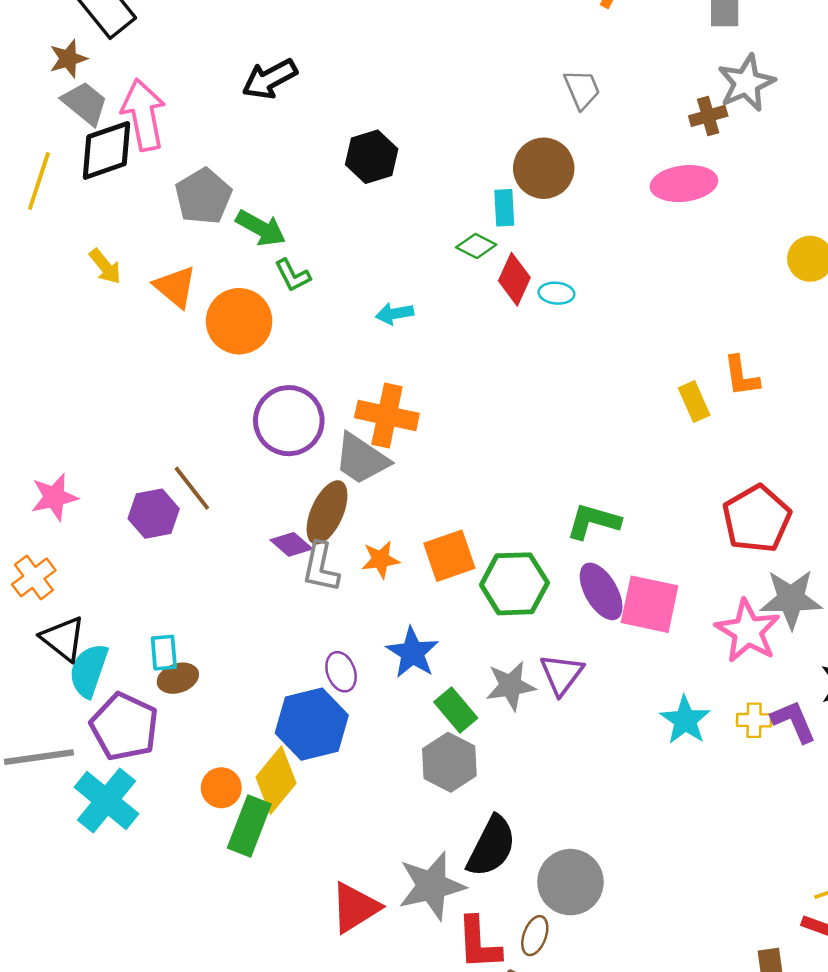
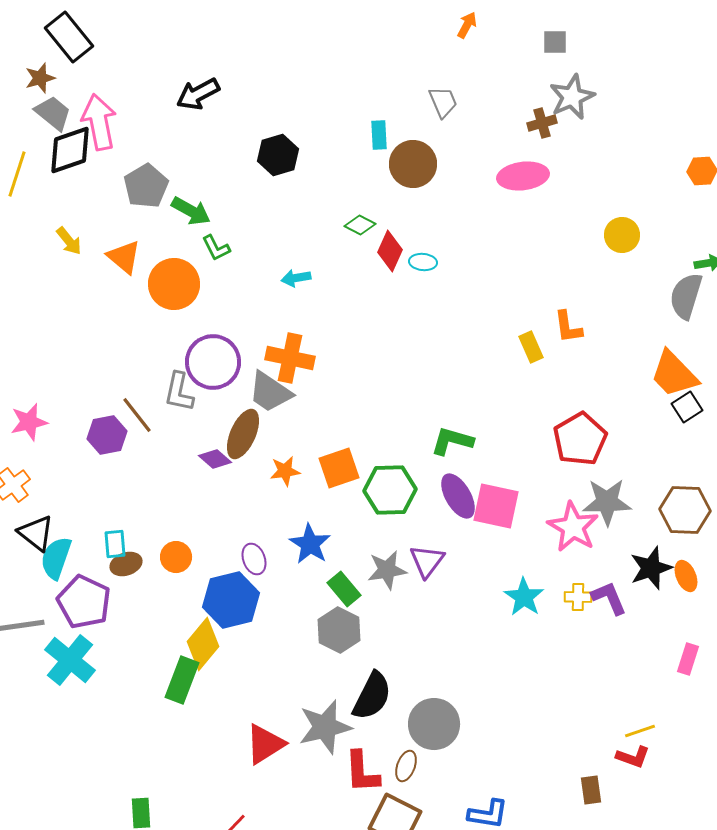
cyan rectangle: (504, 208) -> (379, 135), moved
gray L-shape: (321, 567) -> (179, 392), moved
orange circle: (221, 788) -> (176, 557), moved

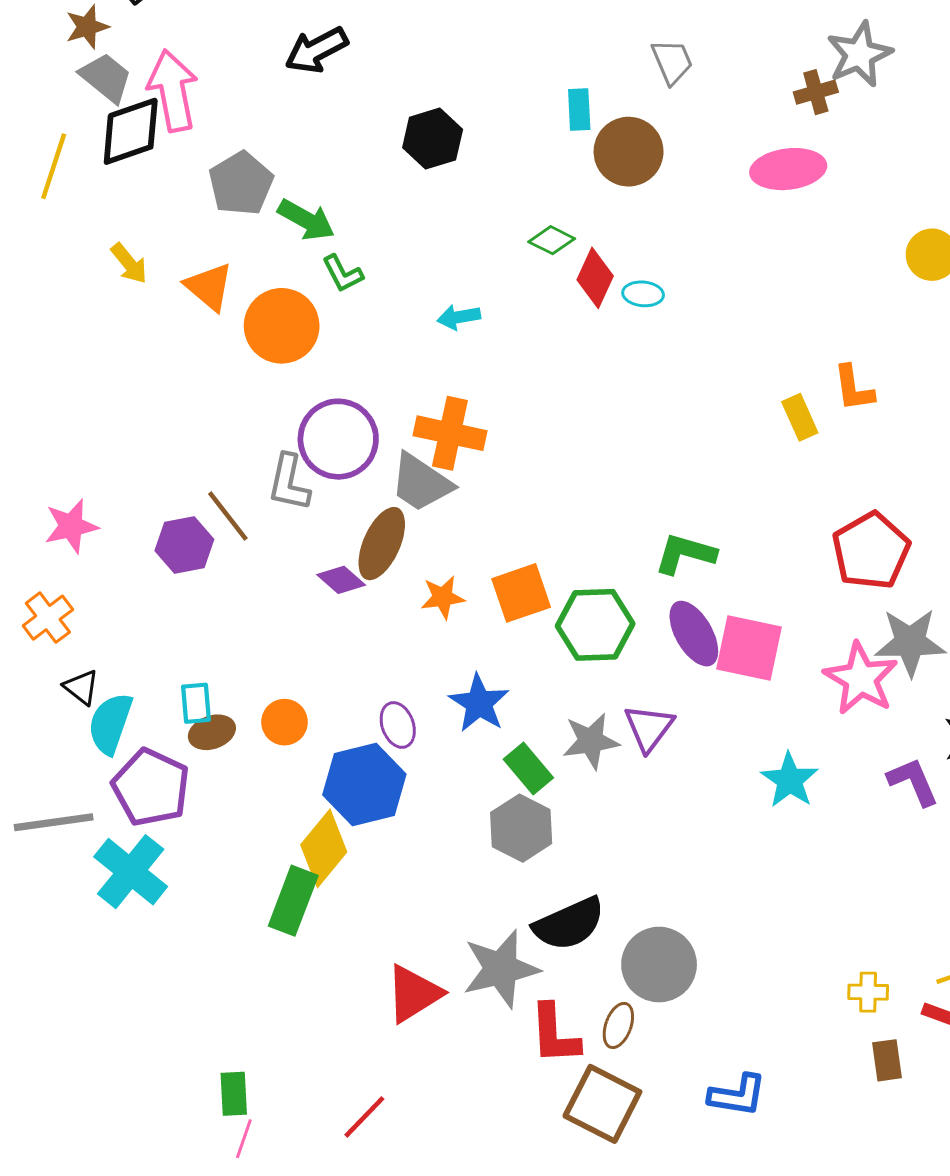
black triangle: (36, 533) -> (81, 687), size x0.7
yellow cross: (578, 597) -> (868, 992), moved
black semicircle: (372, 696) -> (569, 924), turned 39

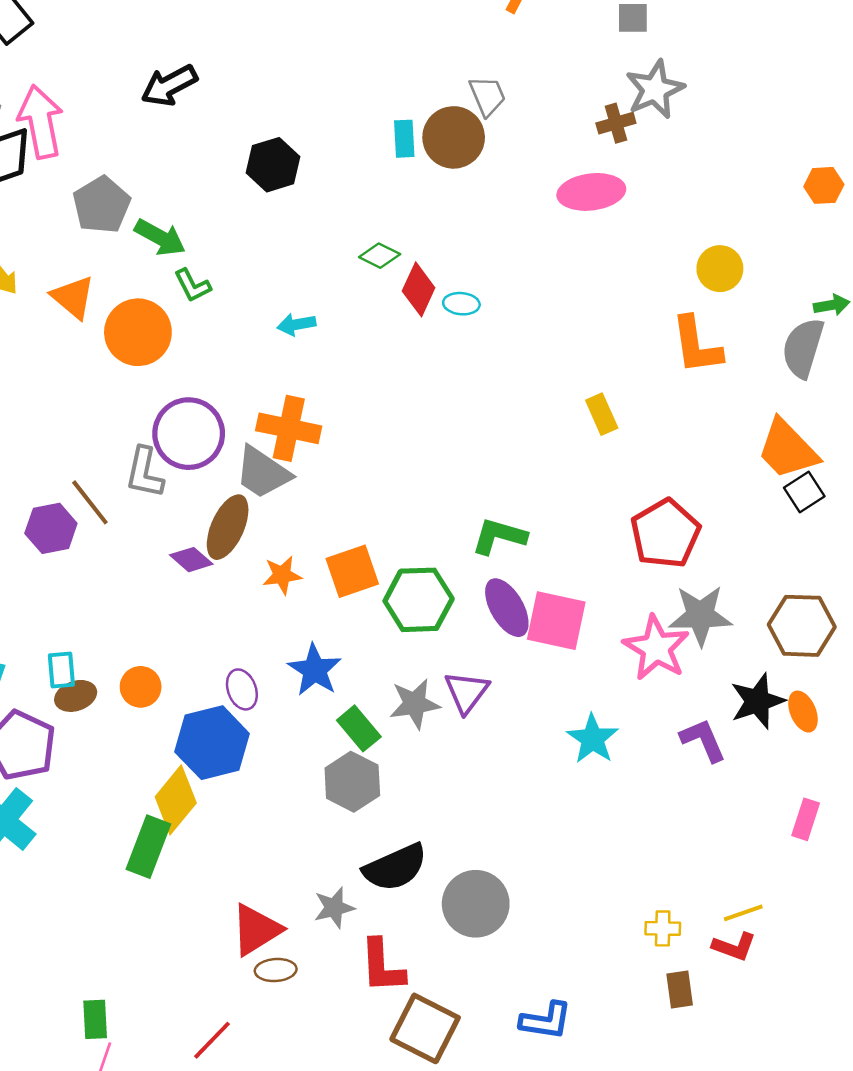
brown circle: (629, 152) -> (454, 137), moved
orange L-shape: (854, 388) -> (697, 345), moved, size x1.4
gray star: (501, 969) -> (334, 908), size x0.6
brown ellipse: (618, 1025) -> (276, 970), moved, turned 66

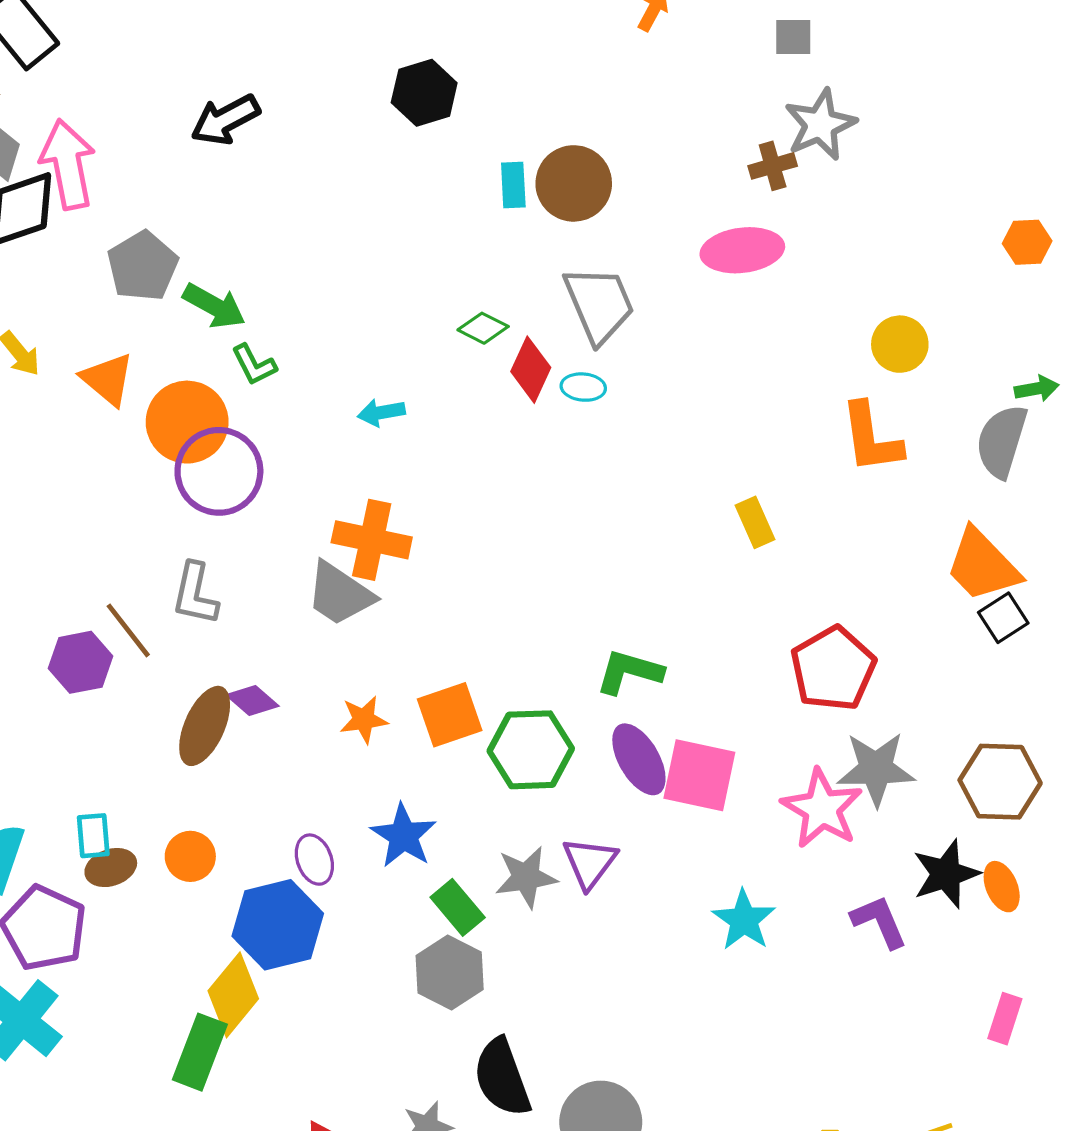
gray trapezoid: (487, 96) -> (599, 304), moved, size x1.6
black hexagon: (273, 165) -> (424, 93), moved
purple circle: (189, 434) -> (219, 471), moved
brown ellipse: (228, 527) -> (205, 726), moved
black semicircle: (395, 867) -> (502, 1078), turned 94

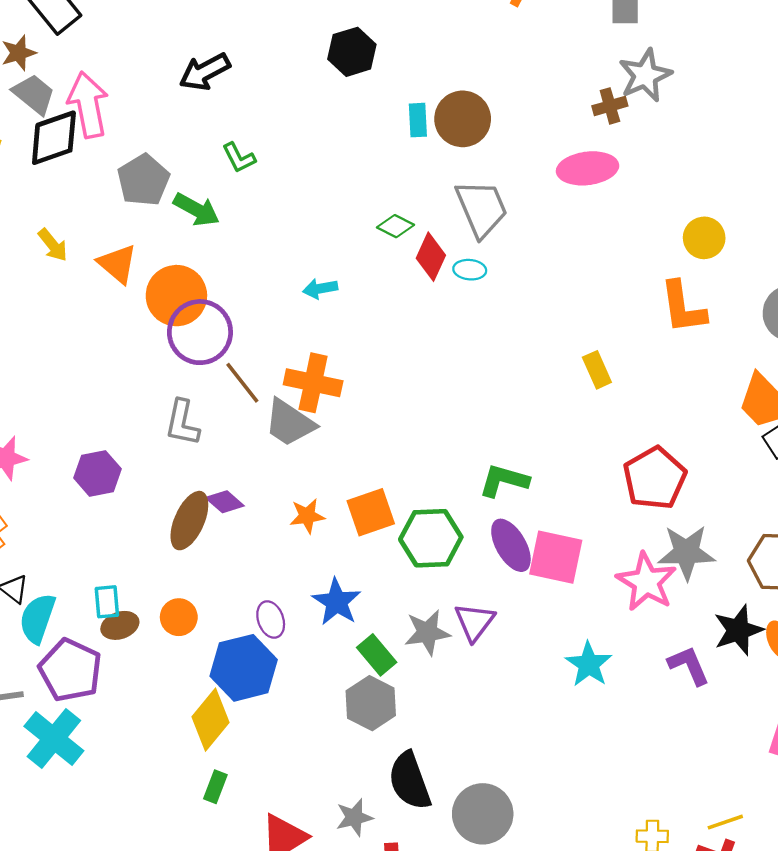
green L-shape: (254, 365) -> (239, 158), moved
brown line: (128, 630) -> (242, 383), moved
green rectangle: (200, 1052) -> (215, 787), moved, size x0.6

